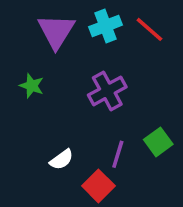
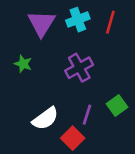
red line: (149, 29) -> (110, 22), turned 65
white semicircle: (62, 160) -> (45, 119), size x1.5

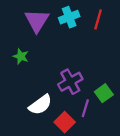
purple cross: (79, 68) -> (70, 82), moved
purple line: (87, 115) -> (85, 108), moved

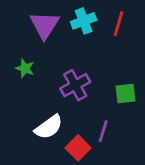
purple cross: (70, 82) -> (75, 85), moved
green square: (104, 93) -> (126, 94), moved, turned 30

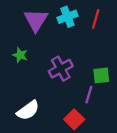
white semicircle: (49, 127) -> (28, 110), moved
purple line: (103, 131) -> (89, 95), moved
red square: (78, 148) -> (74, 119), moved

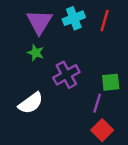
green star: (20, 55) -> (36, 53), moved
white semicircle: (28, 110) -> (31, 103), moved
red square: (74, 119) -> (102, 130), moved

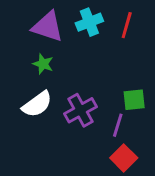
purple triangle: (39, 22) -> (48, 27), turned -44
purple cross: (66, 75) -> (80, 110), moved
white semicircle: (31, 103) -> (37, 104), moved

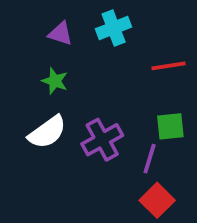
red line: (127, 25) -> (168, 66), moved, turned 65
purple triangle: (48, 27) -> (61, 34), size x0.6

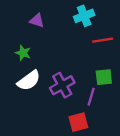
cyan cross: (114, 28) -> (84, 16), moved
green star: (55, 81) -> (23, 53), moved
red square: (157, 200) -> (78, 122), moved, turned 30

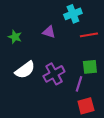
purple triangle: (37, 21) -> (49, 32), moved
green star: (23, 53) -> (15, 37), moved
red square: (78, 122) -> (86, 106), moved

